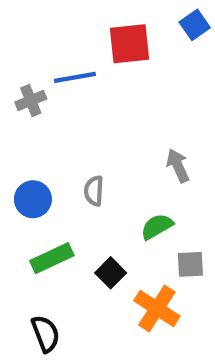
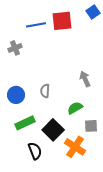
blue line: (75, 77) -> (36, 25), moved
black square: (111, 273) -> (53, 130), size x1.5
black semicircle: (46, 334) -> (35, 151), moved

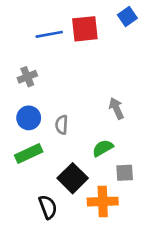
gray cross: (15, 48) -> (27, 77), moved
blue circle: (16, 95) -> (29, 118), moved
green rectangle: (25, 123) -> (29, 154), moved
orange cross: (75, 147) -> (103, 202), turned -35

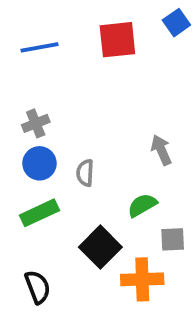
blue line: (49, 34) -> (39, 47), moved
gray cross: (27, 77) -> (36, 123), moved
black semicircle: (48, 207) -> (38, 287), moved

